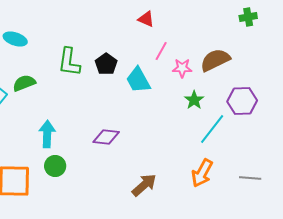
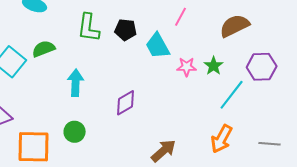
black pentagon: (106, 64) -> (126, 30), turned -30
pink star: (182, 68) -> (187, 67), moved
cyan arrow: (47, 134) -> (76, 83), moved
purple diamond: (106, 137) -> (126, 103), turned -36

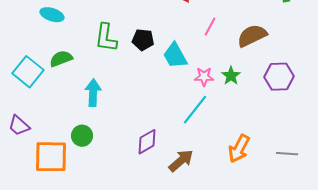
pink line: (181, 17) -> (210, 27), moved
cyan line: (232, 95) -> (195, 110), moved
purple diamond: (126, 103) -> (147, 142), moved
green circle: (75, 132) -> (82, 136), moved

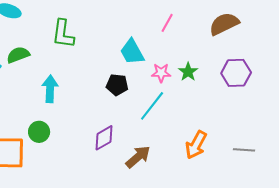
brown semicircle: (252, 36) -> (224, 24), moved
black pentagon: (143, 40) -> (117, 85), moved

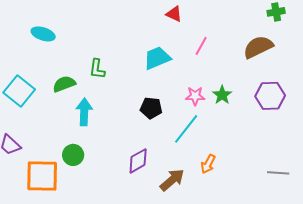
green L-shape: (63, 34) -> (97, 69), moved, size x0.7
cyan trapezoid: (132, 52) -> (157, 58), moved, turned 96
green semicircle: (18, 55) -> (64, 84), moved
orange arrow: (196, 145) -> (208, 164), moved, size x0.7

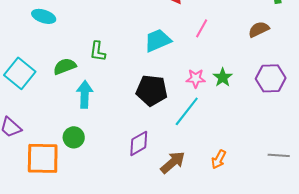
brown semicircle: (258, 47) -> (259, 29), size x0.7
black pentagon: (151, 108) -> (152, 90), size x1.4
orange arrow: (208, 164) -> (219, 159), moved

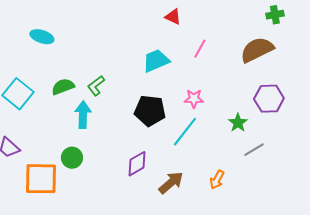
brown semicircle: (259, 29) -> (257, 50), size x1.6
green L-shape: (98, 51) -> (96, 86), moved, turned 45
green star: (223, 77) -> (238, 123), moved
gray line: (279, 155) -> (254, 150), moved, turned -35

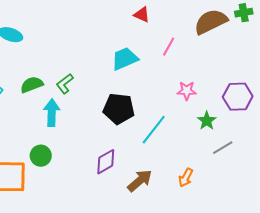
brown semicircle: (257, 50) -> (211, 22), moved
pink star: (194, 99) -> (187, 91), moved

